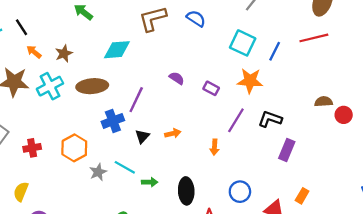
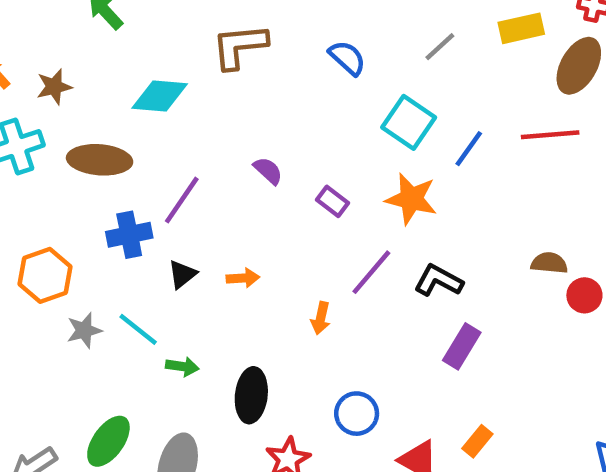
blue semicircle: (196, 18) -> (347, 58), moved

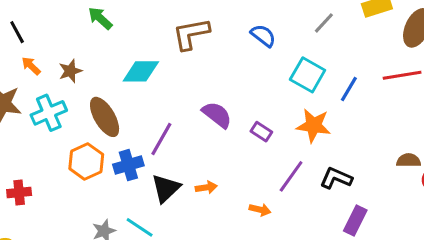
brown ellipse: (100, 160) -> (105, 117), turned 60
purple semicircle: (268, 171) -> (217, 115), size x1.5
black triangle: (182, 274) -> (166, 188), size x1.5
orange hexagon: (45, 275) -> (86, 162), moved
orange arrow: (321, 318) -> (260, 210), turned -84

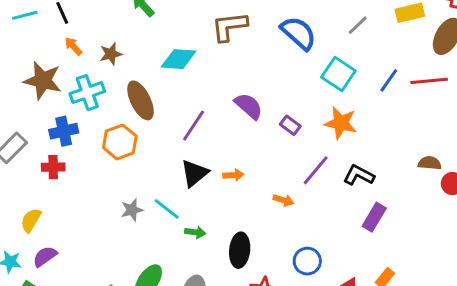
blue semicircle: (263, 36) -> (299, 33), size x1.5
blue line: (349, 89) -> (389, 80), moved
blue cross: (128, 165) -> (64, 131), moved

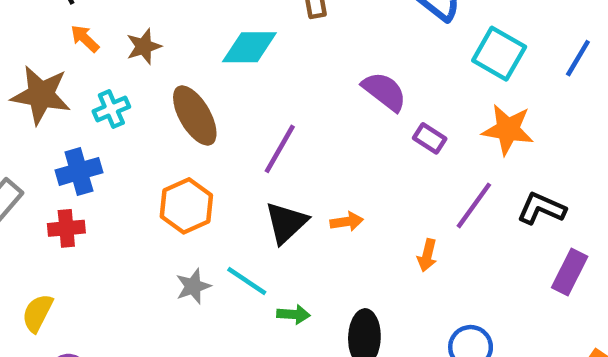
cyan cross: (87, 93) -> (111, 109), size x0.7
purple semicircle: (249, 106) -> (384, 91), moved
orange hexagon: (120, 142) -> (186, 206), moved
orange arrow: (284, 200) -> (427, 255), turned 90

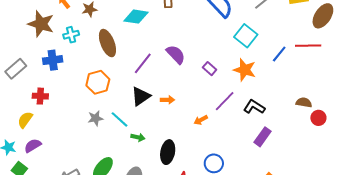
blue line: (578, 58) -> (279, 54), moved
purple semicircle: (384, 91) -> (176, 54), moved
red cross: (66, 228) -> (40, 96), moved
orange arrow: (427, 255) -> (201, 120), turned 40

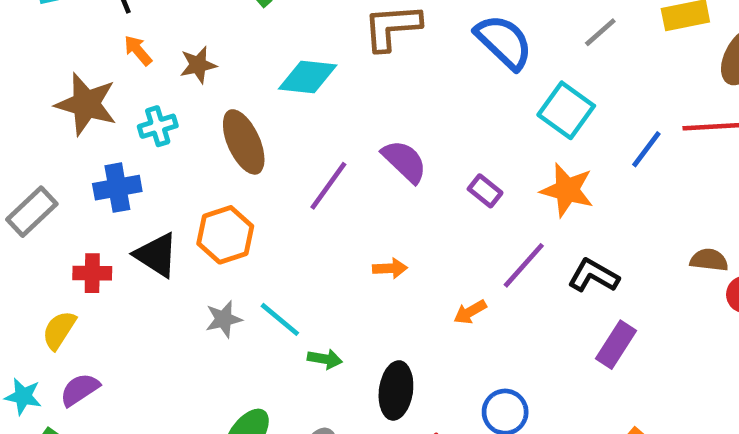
black triangle: (141, 96) -> (156, 255), moved, turned -50

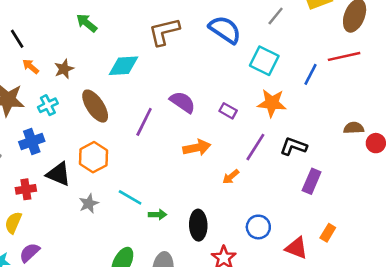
orange arrow: (390, 268) -> (197, 148), moved, size x1.5
gray star: (224, 319) -> (89, 204), moved

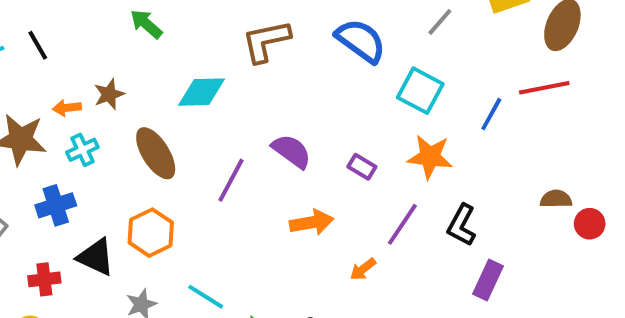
orange arrow: (31, 66) -> (67, 108), moved, turned -48
black L-shape: (293, 146) -> (462, 225), turned -84

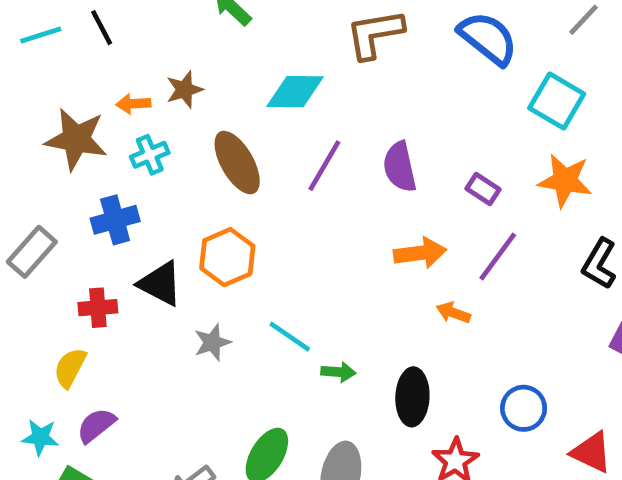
purple semicircle: (292, 151) -> (400, 167), turned -141
purple line: (231, 180) -> (324, 166), moved
purple line: (402, 224) -> (498, 257), moved
orange arrow: (363, 269) -> (453, 313), moved, turned 56

